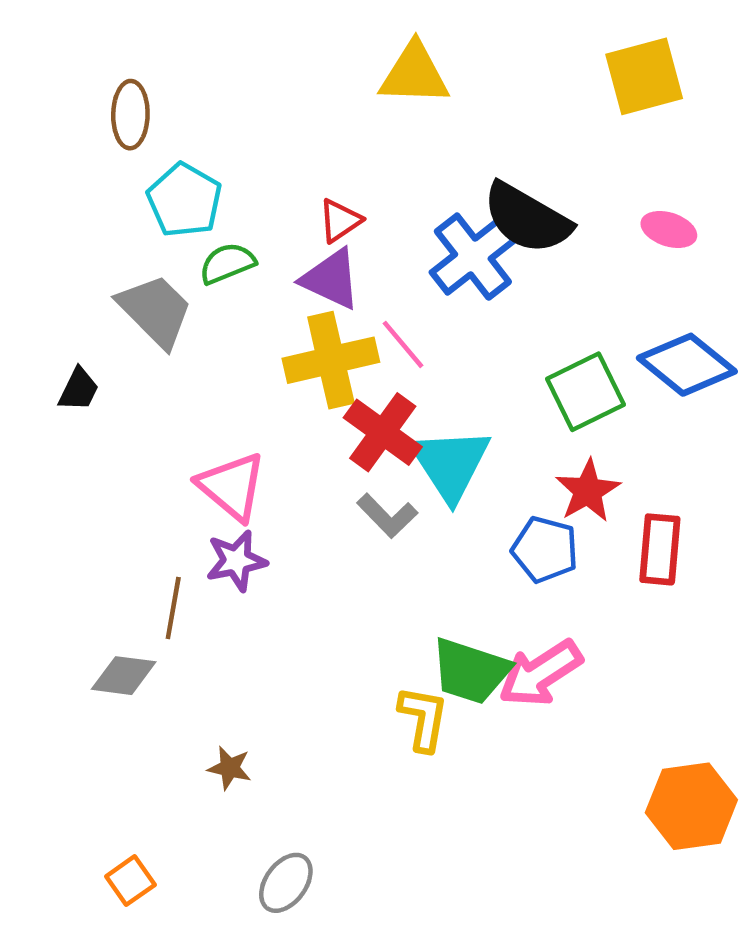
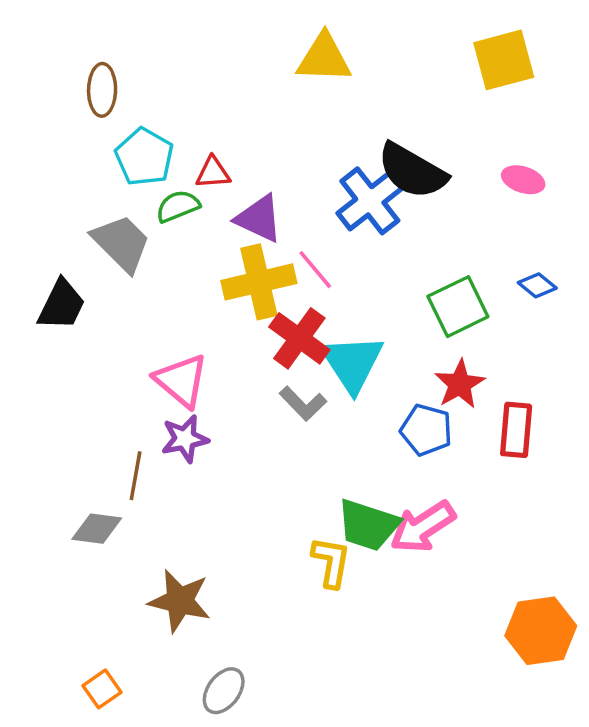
red triangle: (340, 220) -> (213, 173), moved, turned 30
blue diamond: (687, 365) -> (537, 285), size x0.5
black trapezoid: (79, 389) -> (62, 305), size x1.5
brown star: (230, 768) -> (180, 601), size x1.8

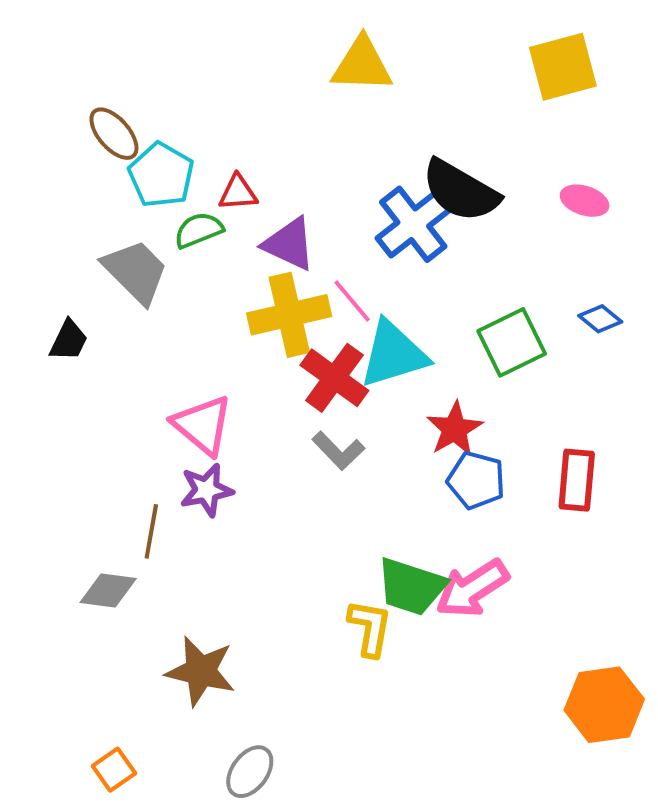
brown ellipse: (102, 90) -> (114, 134), moved, turned -42
black trapezoid: (62, 305) -> (69, 340), size x0.7
cyan triangle: (352, 363) -> (394, 354), moved, turned 46
red star: (460, 384) -> (455, 429), moved

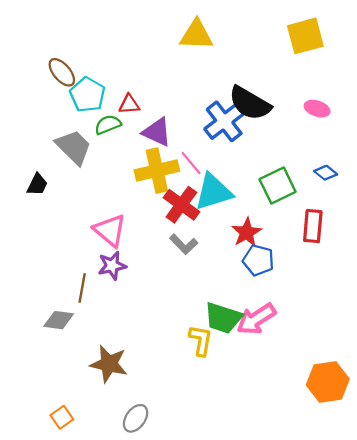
red rectangle: (577, 480) -> (313, 226), moved

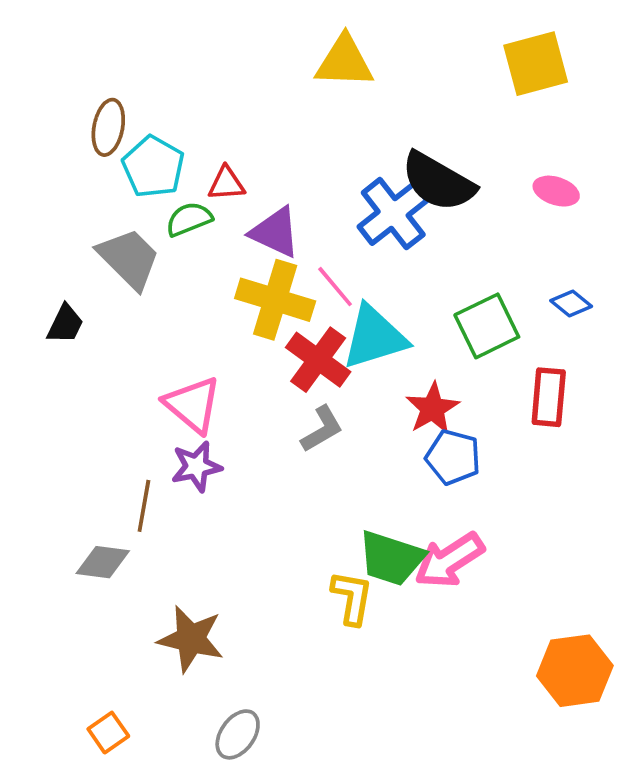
brown ellipse: (62, 72) -> (108, 127), turned 52
yellow cross: (157, 171) -> (275, 300), turned 30
gray L-shape: (184, 244) -> (322, 429), turned -76

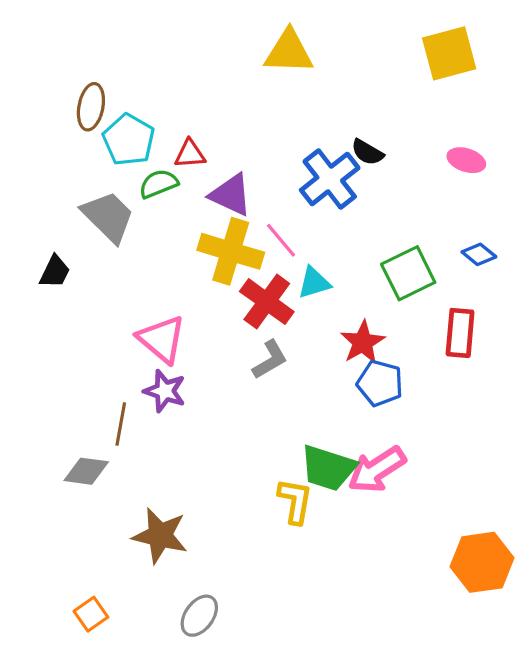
black semicircle: (438, 182) -> (367, 152), size x0.5
cyan triangle: (374, 337) -> (314, 283), size x0.6
purple star: (196, 466) -> (165, 391), turned 30

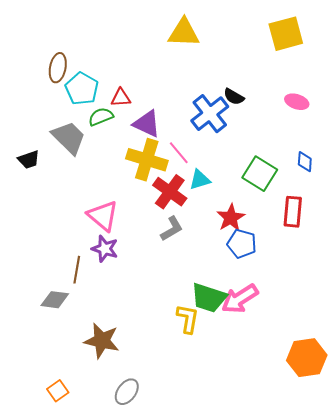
blue diamond: (479, 254) -> (305, 162), turned 55
black trapezoid: (55, 272) -> (29, 160), moved, turned 45
green square: (408, 273) -> (260, 174), turned -32

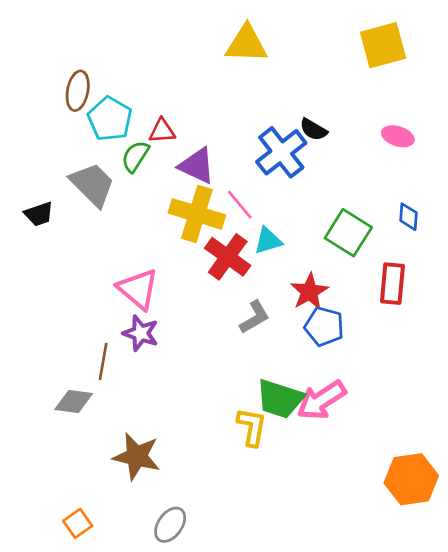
green semicircle: (101, 117) -> (135, 156), turned -35
gray L-shape: (172, 229) -> (255, 317), moved

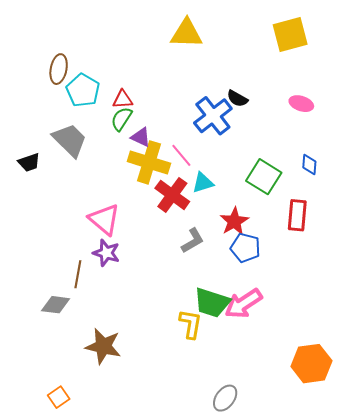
green semicircle: (135, 156) -> (122, 119), moved
purple triangle: (197, 166) -> (141, 137), moved, size x0.7
gray ellipse: (170, 525) -> (225, 398), moved

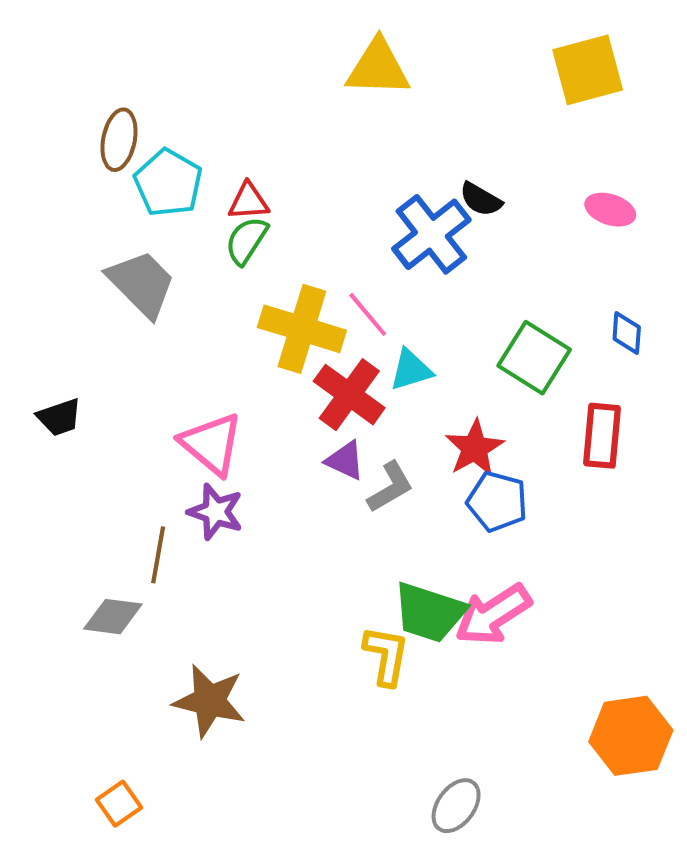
purple triangle: (141, 137) -> (345, 460), moved
black trapezoid: (29, 162) -> (59, 417), moved

